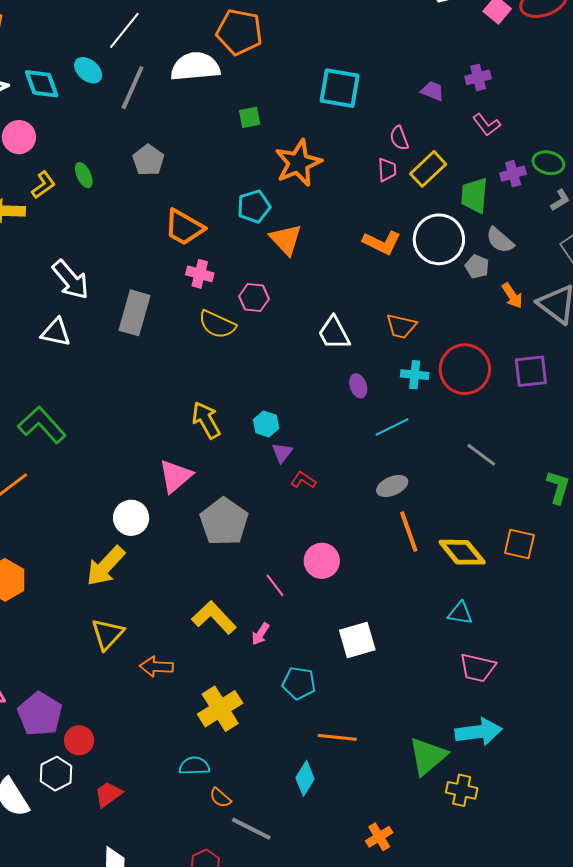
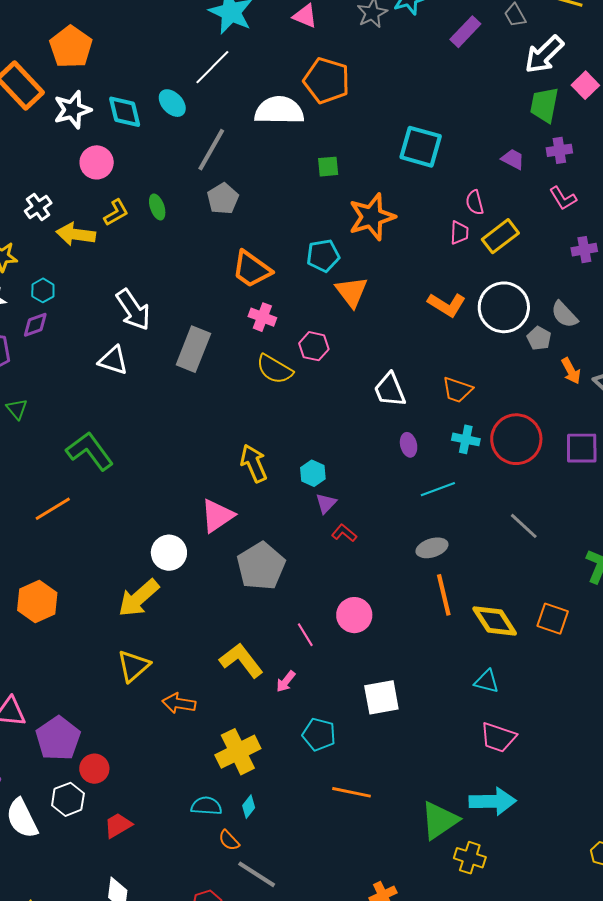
gray line: (133, 88) -> (211, 150), moved
green trapezoid: (474, 195) -> (544, 105), moved
cyan diamond: (305, 778) -> (249, 807), moved, size x0.7

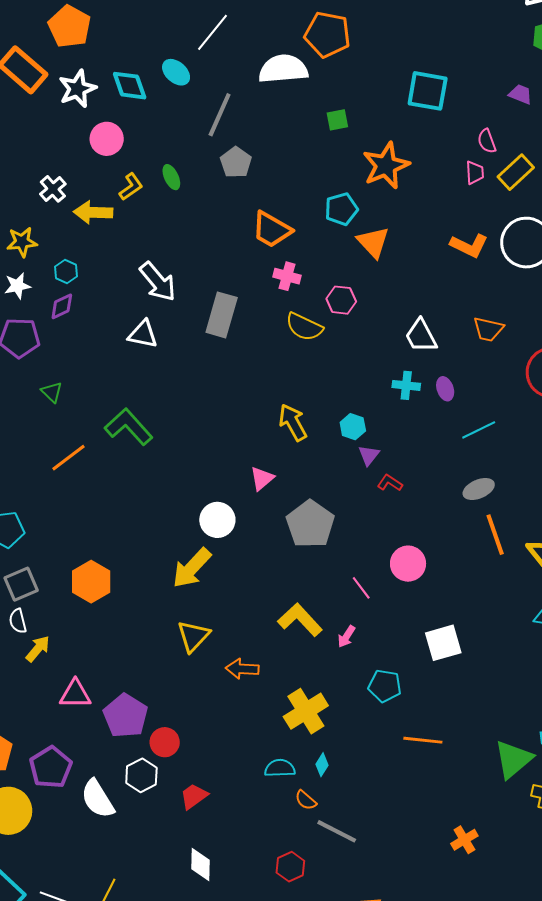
cyan cross: (466, 439) -> (406, 385), moved
orange line: (53, 509) -> (69, 458), moved
pink triangle: (217, 516) -> (262, 478), size x0.7

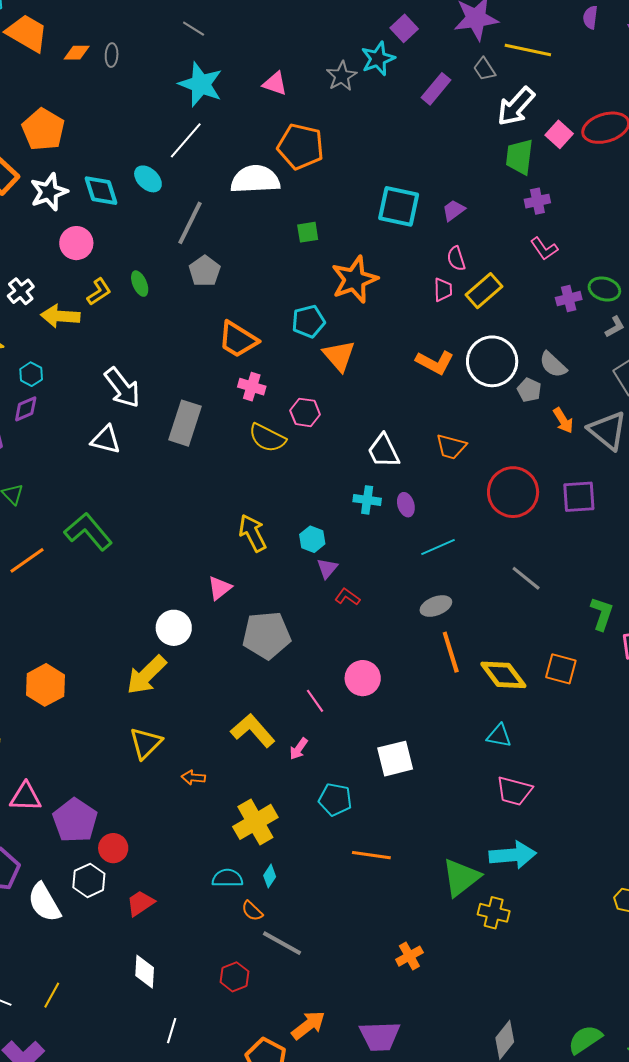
purple trapezoid: (520, 94) -> (454, 210), moved, turned -60
gray pentagon: (310, 524) -> (266, 635), turned 30
orange arrow: (242, 669) -> (193, 778), size x0.7

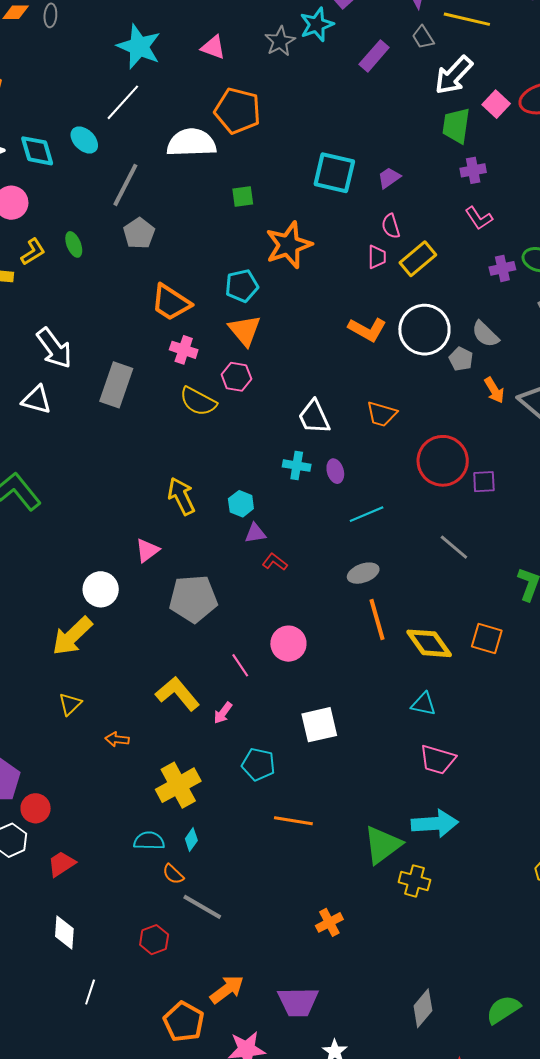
orange triangle: (339, 356) -> (245, 330), moved
purple square: (579, 497) -> (484, 482), moved, size x0.7
purple triangle: (327, 568) -> (255, 533), turned 40
yellow triangle: (146, 743) -> (70, 704), size x0.7

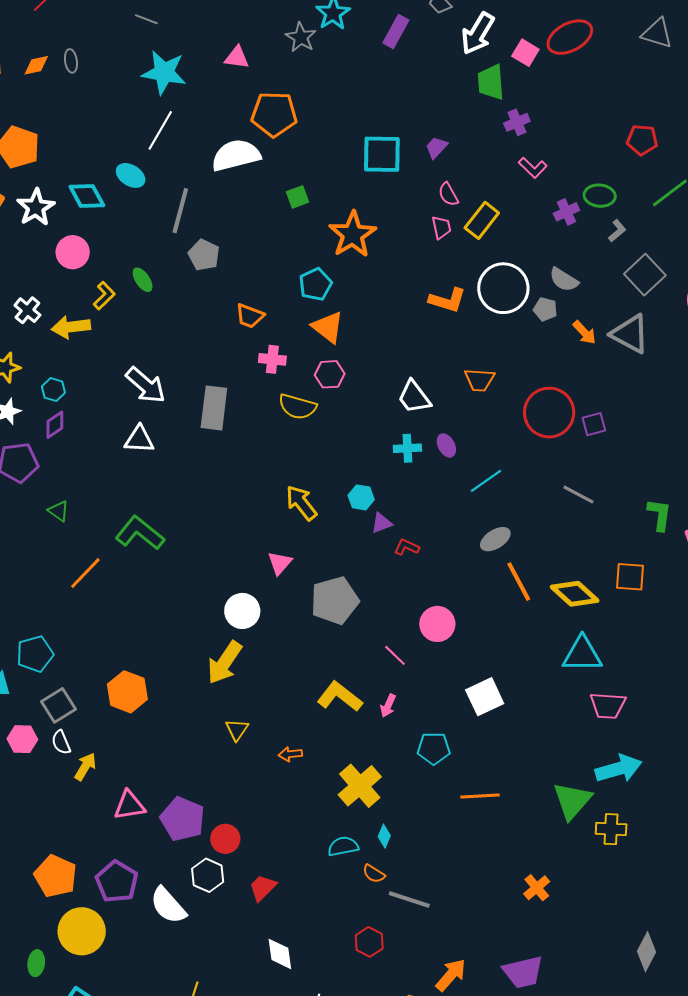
orange trapezoid: (171, 303) -> (250, 316), size x0.7
cyan triangle: (424, 704) -> (582, 654), size x1.6

